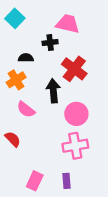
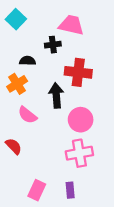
red cross: (74, 69) -> (78, 72), turned -30

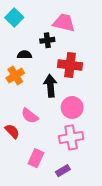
pink semicircle: (27, 115) -> (30, 116), moved
pink rectangle: (37, 190) -> (36, 158), moved
purple rectangle: (70, 190) -> (63, 171), turned 64

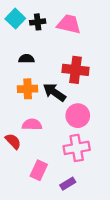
black cross: (47, 40) -> (38, 22), moved
orange cross: (15, 75) -> (28, 89), moved, turned 30
black arrow: (50, 86) -> (54, 92), turned -50
pink semicircle: (30, 116) -> (32, 125), turned 144

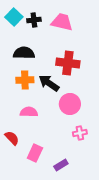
black semicircle: (26, 59) -> (24, 53), size x1.5
red semicircle: (13, 141) -> (12, 138), moved
pink cross: (77, 148) -> (80, 133), moved, size x0.6

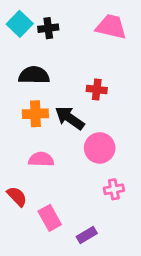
pink trapezoid: (62, 22) -> (111, 27), moved
red cross: (68, 63) -> (97, 89), size x0.6
pink rectangle: (35, 153) -> (50, 218), turned -54

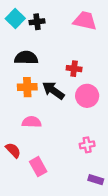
pink circle: (100, 148) -> (87, 96), moved
purple rectangle: (87, 235) -> (96, 180), moved, turned 48

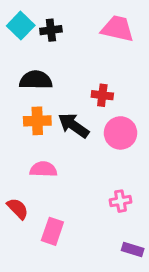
pink rectangle: (38, 167) -> (52, 231), turned 48

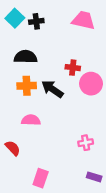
pink circle: (120, 133) -> (91, 84), moved
pink rectangle: (52, 231) -> (41, 178), moved

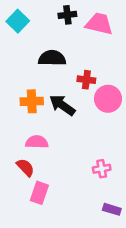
black cross: (36, 21) -> (67, 15), moved
black semicircle: (26, 57) -> (52, 58), moved
red semicircle: (13, 148) -> (25, 167), moved
pink rectangle: (41, 178) -> (39, 193), moved

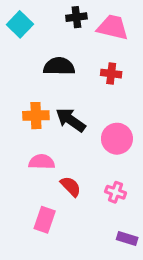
red cross: (86, 80) -> (111, 74), moved
pink circle: (108, 99) -> (117, 139), moved
red semicircle: (25, 167) -> (71, 186), moved
pink cross: (102, 169) -> (116, 192), turned 30

